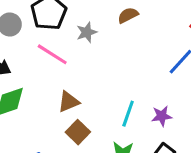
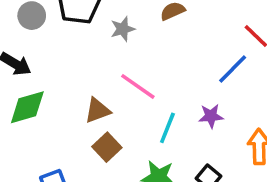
pink line: (52, 54) -> (138, 86), moved
purple star: (162, 116) -> (211, 116), moved

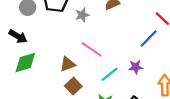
cyan line: (167, 128) -> (110, 74), turned 30

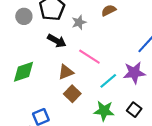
black arrow: (18, 36) -> (57, 41), moved
purple star: (136, 67) -> (134, 73), size x1.5

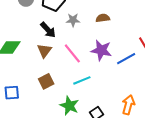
brown triangle: (66, 72) -> (44, 51), moved, turned -49
purple star: (134, 73) -> (101, 50), moved

